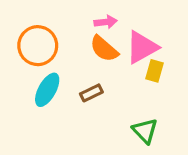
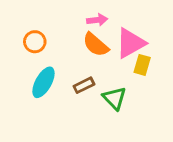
orange circle: (38, 46) -> (35, 42), size x0.6
green triangle: (145, 131) -> (115, 98), moved

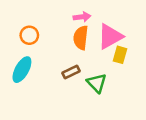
orange semicircle: (96, 45) -> (81, 38), turned 55
cyan ellipse: (43, 82) -> (22, 70), moved

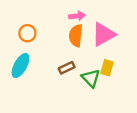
yellow rectangle: (120, 55) -> (107, 68), moved

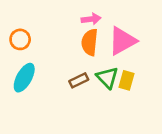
orange circle: (27, 33) -> (20, 39), moved
green triangle: (91, 78) -> (107, 78), moved

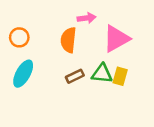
orange semicircle: (90, 42) -> (68, 40), moved
green triangle: (107, 78) -> (102, 74), turned -40

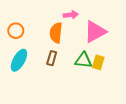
brown rectangle: (75, 76) -> (52, 58), moved, turned -48

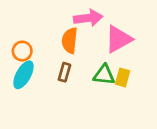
pink arrow: (71, 15) -> (88, 18), size x1.5
orange circle: (16, 31) -> (22, 51), moved

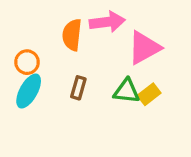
orange semicircle: (70, 40) -> (72, 35), moved
yellow rectangle: (123, 77) -> (149, 94), turned 36

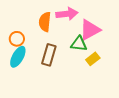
brown rectangle: (78, 88) -> (49, 55), size x1.5
green triangle: (127, 91) -> (79, 44), moved

